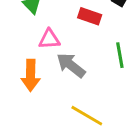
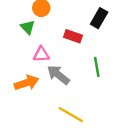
orange arrow: (31, 75) -> (27, 83), turned -110

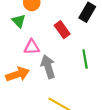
red rectangle: (73, 36) -> (62, 30), turned 35
gray arrow: (58, 75) -> (48, 67), turned 35

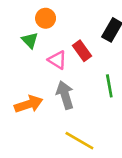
pink triangle: (32, 47) -> (57, 60), moved, turned 35

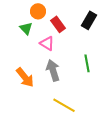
red rectangle: (82, 51) -> (58, 24), moved
orange arrow: (29, 104) -> (25, 77), turned 70

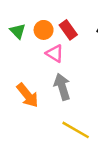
orange circle: (38, 11) -> (44, 30), moved
green triangle: (26, 28) -> (18, 31), moved

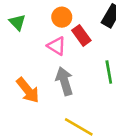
orange circle: (44, 30) -> (62, 17), moved
red rectangle: (68, 30) -> (81, 35), moved

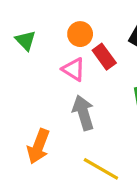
orange arrow: (28, 90) -> (38, 146), moved, turned 60

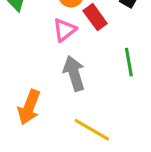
pink triangle: (74, 69) -> (64, 30), turned 50

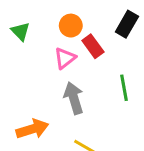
orange arrow: (29, 107) -> (32, 129), turned -128

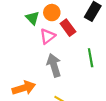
green triangle: (20, 31) -> (32, 18), moved

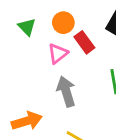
green triangle: (32, 18) -> (27, 27), moved

